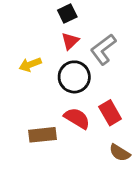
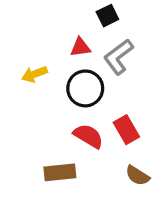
black square: (67, 14) -> (107, 16), moved
red triangle: (70, 41) -> (80, 47), turned 36
brown rectangle: (43, 135) -> (60, 172), moved

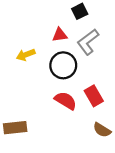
brown rectangle: (60, 172) -> (15, 128), moved

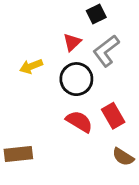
red triangle: (60, 35) -> (72, 42), turned -35

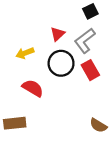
black square: (96, 14) -> (90, 11), moved
red rectangle: (113, 116) -> (90, 70), moved
red semicircle: (79, 122) -> (33, 88), moved

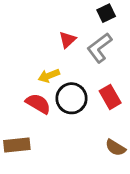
yellow arrow: (25, 53) -> (49, 76), moved
black circle: (61, 63) -> (71, 98), moved
red rectangle: (90, 70) -> (110, 97), moved

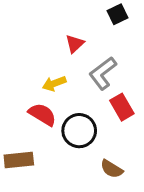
gray L-shape: (99, 48) -> (103, 73), moved
black circle: (71, 98) -> (79, 131), moved
brown semicircle: (115, 148) -> (112, 169), moved

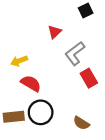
yellow arrow: (54, 83) -> (19, 61), moved
black circle: (79, 131) -> (41, 112), moved

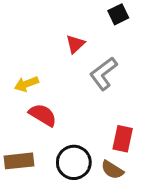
red rectangle: (89, 78) -> (123, 139), moved, turned 42
black circle: (41, 112) -> (74, 162), moved

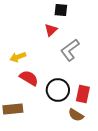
black square: (118, 14) -> (61, 10), moved, turned 32
black circle: (74, 162) -> (58, 90), moved

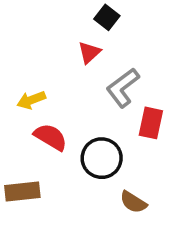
black square: (61, 10) -> (107, 17), turned 32
red rectangle: (83, 94) -> (151, 123), moved

